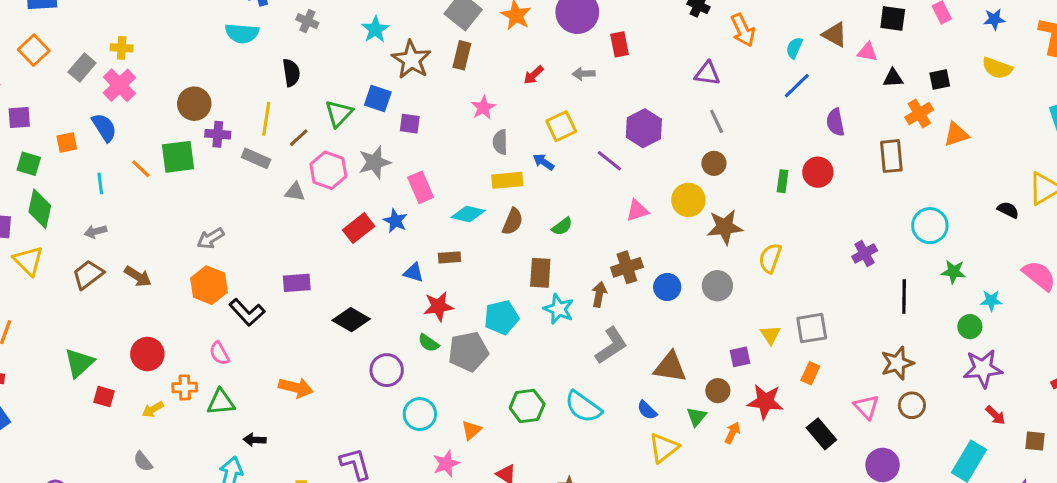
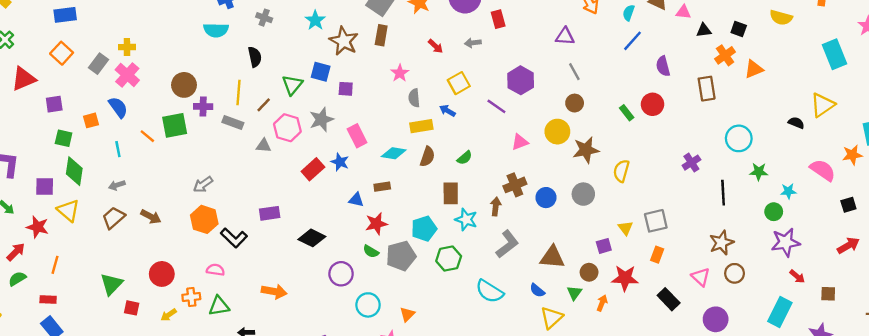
red arrow: (533, 75) -> (435, 46), turned -91
black square: (940, 80) -> (739, 29), turned 35
green rectangle: (783, 181) -> (627, 113), turned -42
pink semicircle: (219, 353) -> (215, 270), turned 132
green hexagon: (527, 406) -> (449, 259), moved

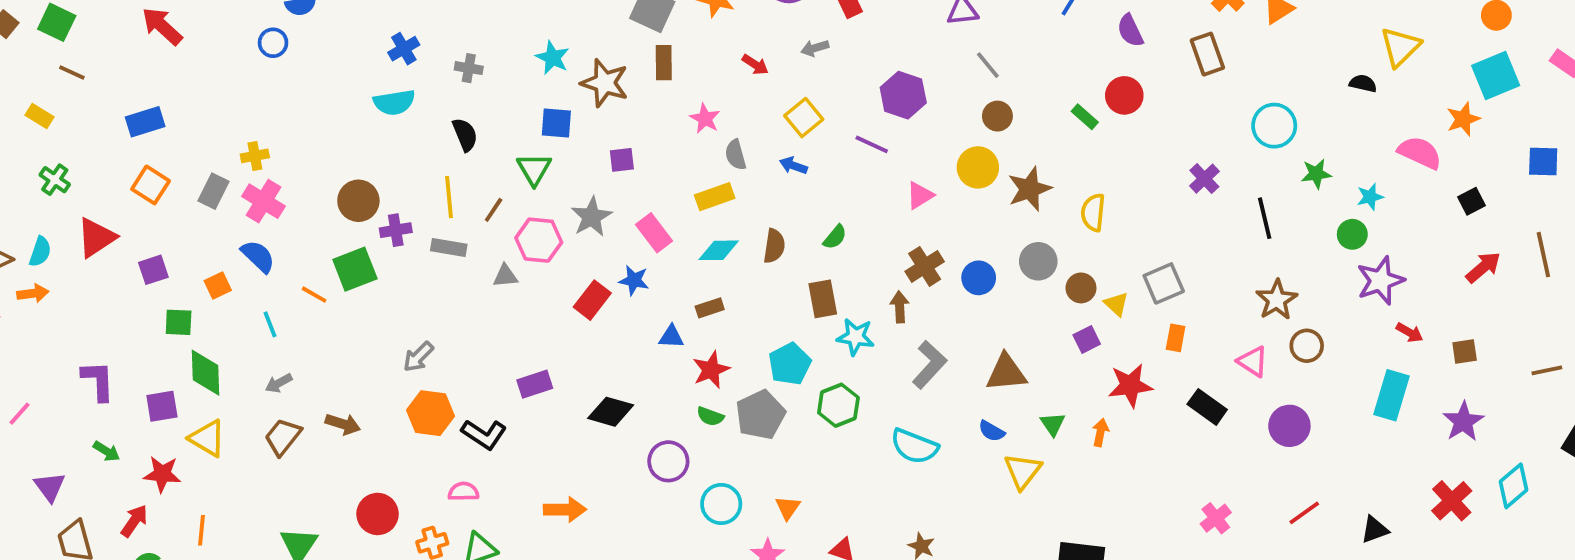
blue square: (321, 72) -> (556, 123), moved
yellow rectangle: (421, 126) -> (715, 197), moved
brown circle: (589, 272) -> (1081, 288), moved

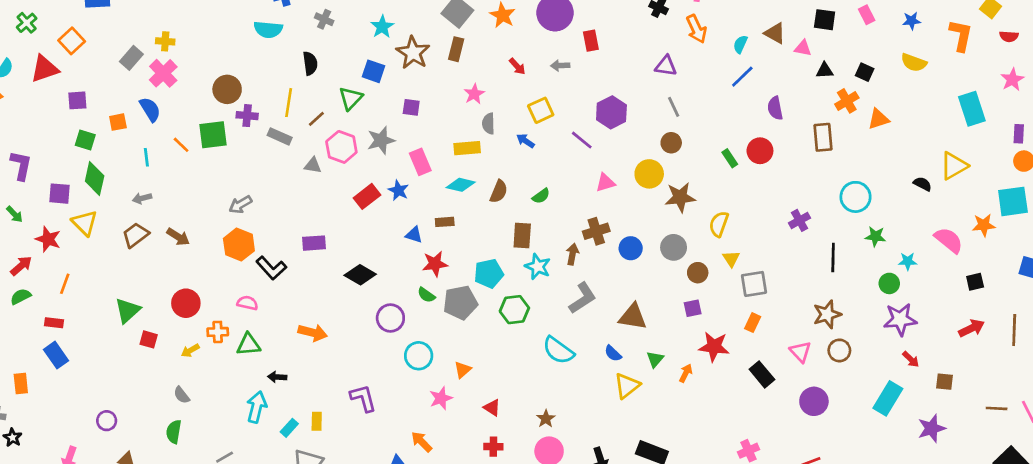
orange square: (151, 185) -> (72, 41), moved
yellow triangle: (1116, 304) -> (731, 259), moved

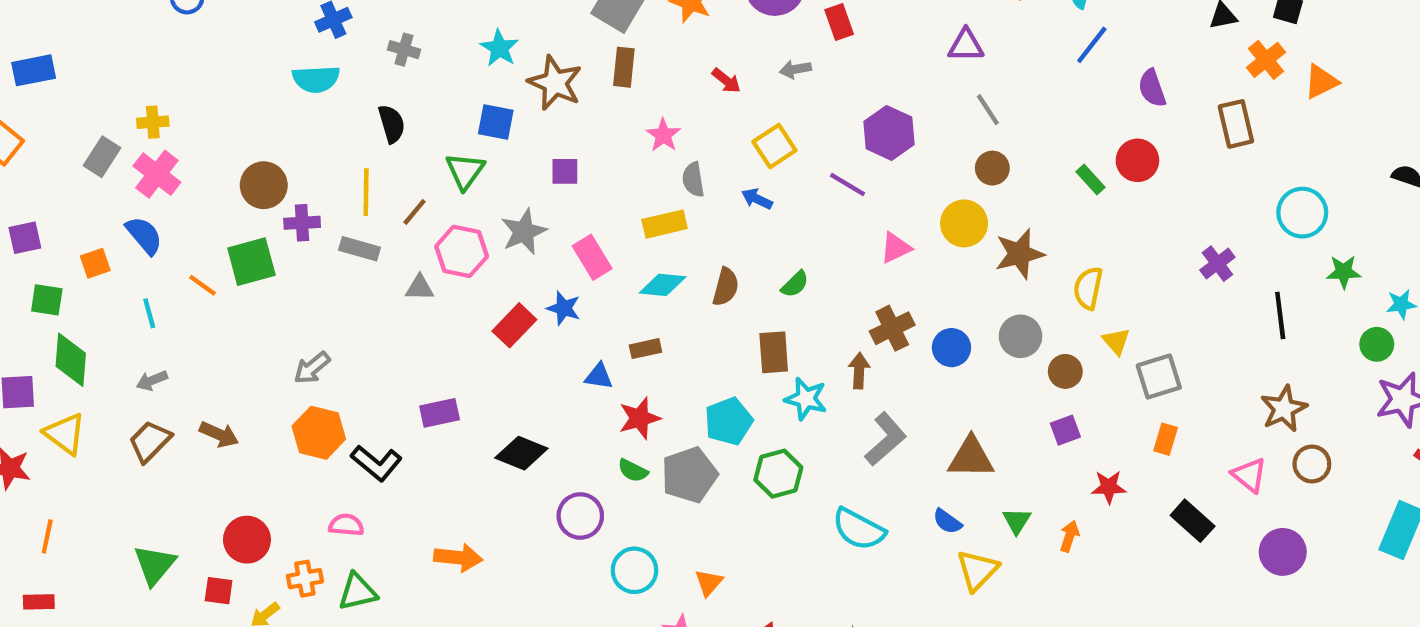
red square: (149, 339) -> (219, 591), moved
red star: (714, 347) -> (1109, 487), size x0.7

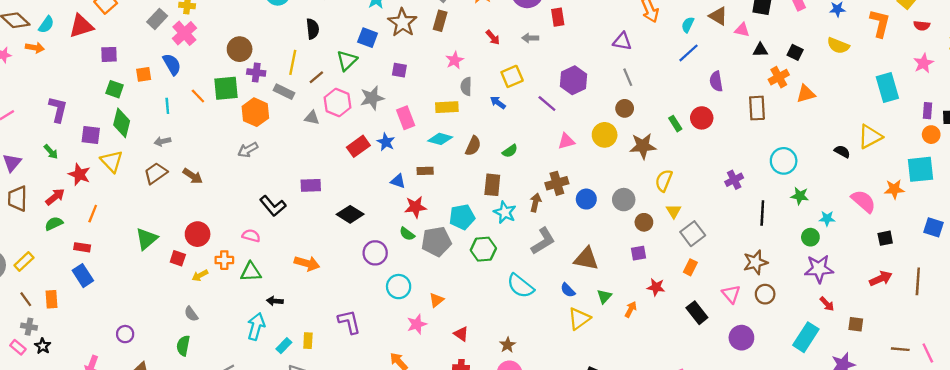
brown star: (1020, 254) -> (643, 146), moved
gray square: (1159, 377) -> (693, 234), turned -30
orange hexagon: (319, 433) -> (255, 112), moved

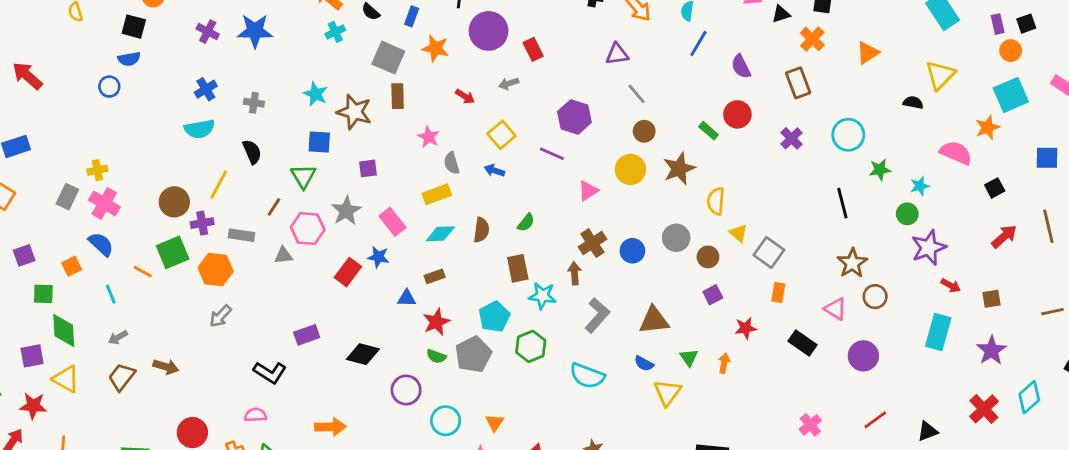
yellow line: (293, 62) -> (219, 185), moved, turned 35
orange triangle: (806, 94) -> (868, 53), moved
purple cross: (734, 180) -> (792, 138), moved

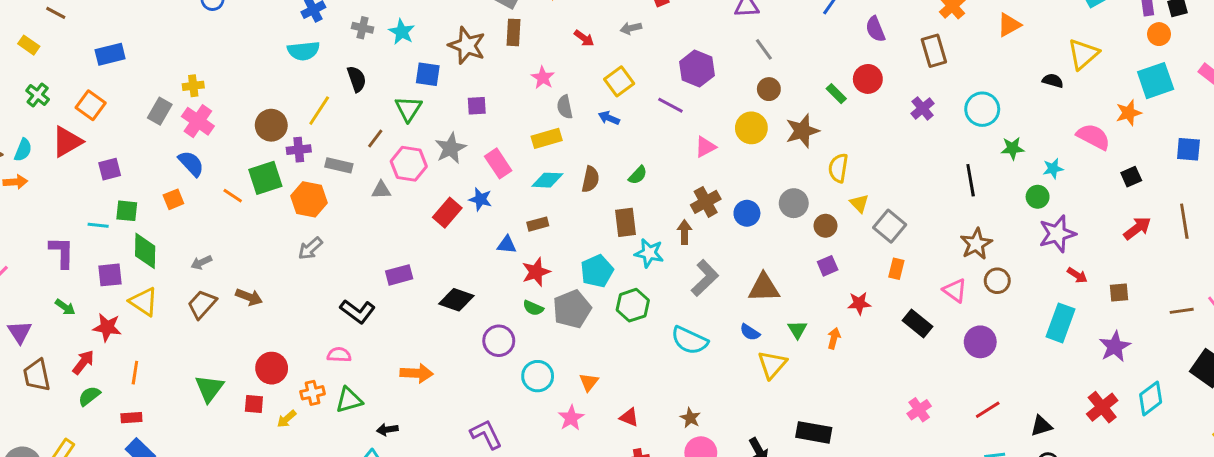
cyan star: (316, 94) -> (402, 32), moved
orange square: (72, 266) -> (173, 199), moved
cyan line: (111, 294) -> (98, 225), moved, turned -66

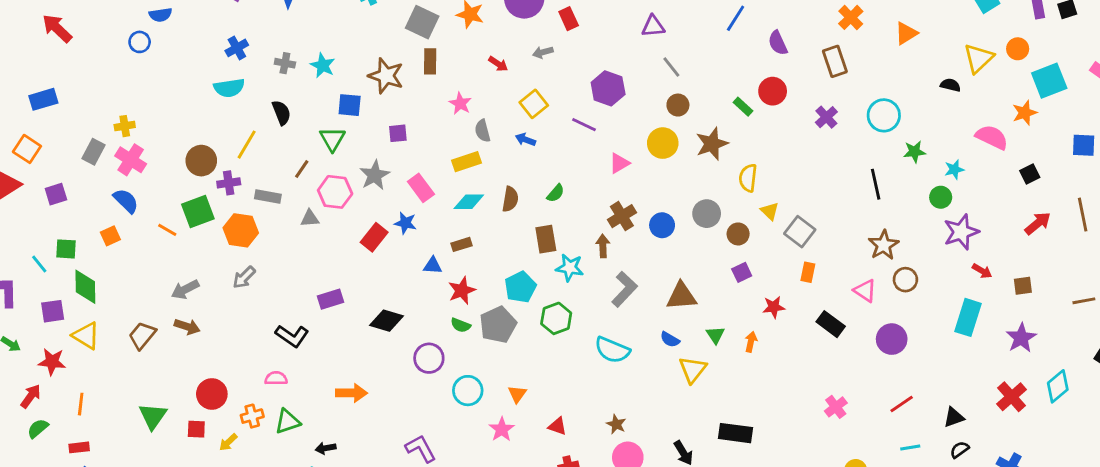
orange circle: (1159, 34) -> (1018, 49), moved
purple square: (110, 169) -> (56, 194), moved
cyan line: (98, 225) -> (39, 264), turned 48
gray arrow: (201, 262) -> (185, 289), moved, size x1.4

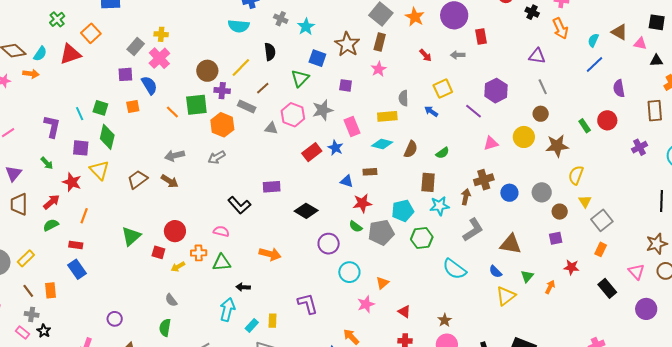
pink star: (460, 103) -> (379, 69), moved
brown line: (302, 169) -> (263, 88), moved
purple square: (56, 194) -> (125, 74), moved
cyan star: (570, 268) -> (440, 206), turned -30

